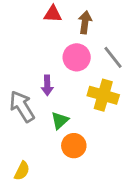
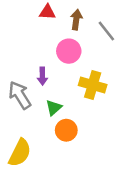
gray line: (113, 57) -> (106, 31), moved
yellow semicircle: (22, 171) -> (20, 153), size x1.6

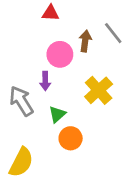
brown arrow: (76, 20) -> (85, 41), moved
pink circle: (69, 51) -> (60, 54), moved
yellow cross: (93, 85) -> (99, 90), turned 32

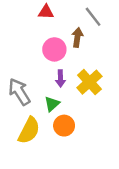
gray line: (113, 33) -> (93, 17), moved
purple arrow: (45, 81) -> (60, 78), moved
yellow semicircle: (21, 162) -> (29, 130), moved

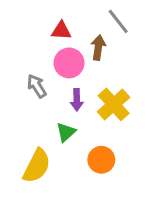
red triangle: (46, 12) -> (61, 31), moved
gray arrow: (19, 92) -> (37, 86), moved, size x0.7
orange circle: (64, 126) -> (101, 160), moved

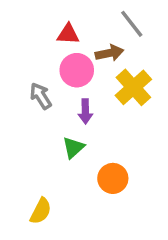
brown arrow: (98, 48) -> (109, 53), turned 70
yellow cross: (114, 104) -> (133, 87), moved
yellow semicircle: (37, 166) -> (41, 211), moved, size x0.7

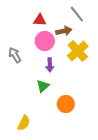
gray arrow: (41, 96) -> (15, 55), moved

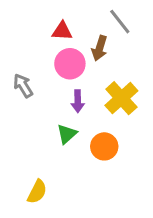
brown arrow: (64, 31) -> (100, 48), turned 119
yellow cross: (78, 51) -> (121, 98), moved
orange circle: (66, 104) -> (104, 146), moved

